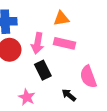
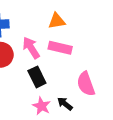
pink arrow: (38, 43) -> (31, 48), turned 138
pink star: (27, 97) -> (42, 106), moved

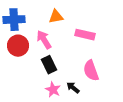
orange triangle: (57, 21) -> (56, 17), moved
pink rectangle: (60, 48) -> (85, 35), moved

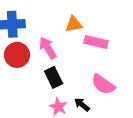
orange triangle: (56, 17) -> (74, 24), moved
pink semicircle: (91, 71) -> (103, 84), turned -35

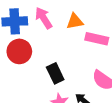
pink arrow: (48, 48) -> (44, 18), moved

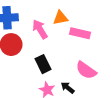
pink arrow: (44, 18) -> (40, 29), moved

